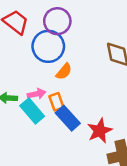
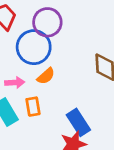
pink arrow: (37, 94) -> (15, 83), moved
blue rectangle: (68, 118) -> (78, 122), moved

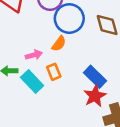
blue circle: (34, 47) -> (69, 19), moved

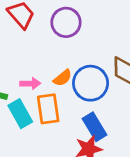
blue circle: (69, 19) -> (91, 83), moved
orange rectangle: (54, 72) -> (48, 109), size x1.5

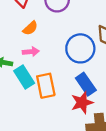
orange semicircle: (63, 78) -> (30, 28), moved
orange rectangle: (48, 109) -> (46, 86), moved

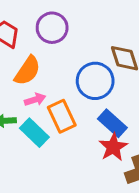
orange semicircle: (30, 28) -> (27, 71), size x1.5
orange rectangle: (46, 86) -> (62, 116), moved

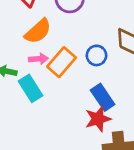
blue circle: (95, 81) -> (96, 55), size x0.6
orange rectangle: (62, 116) -> (62, 62), moved, turned 52

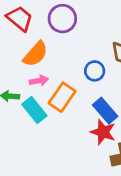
orange rectangle: (62, 62) -> (62, 97), moved
red star: (98, 119) -> (103, 132), turned -30

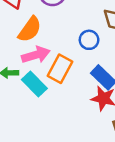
pink arrow: (39, 81) -> (36, 55), size x1.5

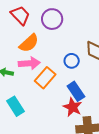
cyan rectangle: (34, 84) -> (15, 106), moved

